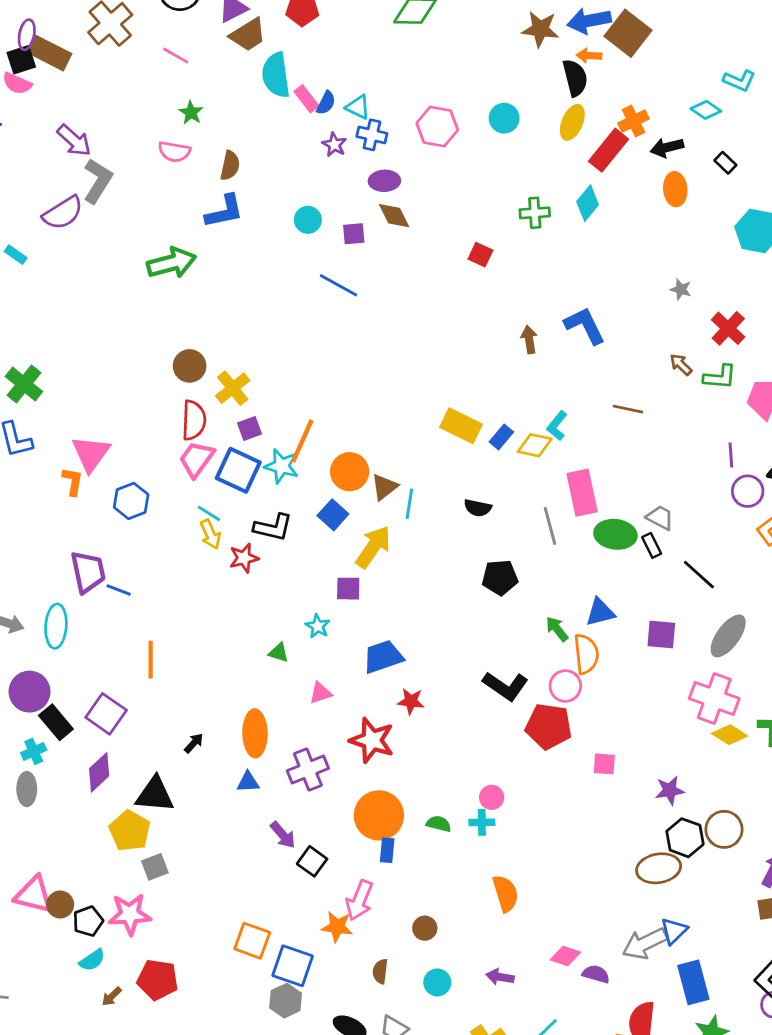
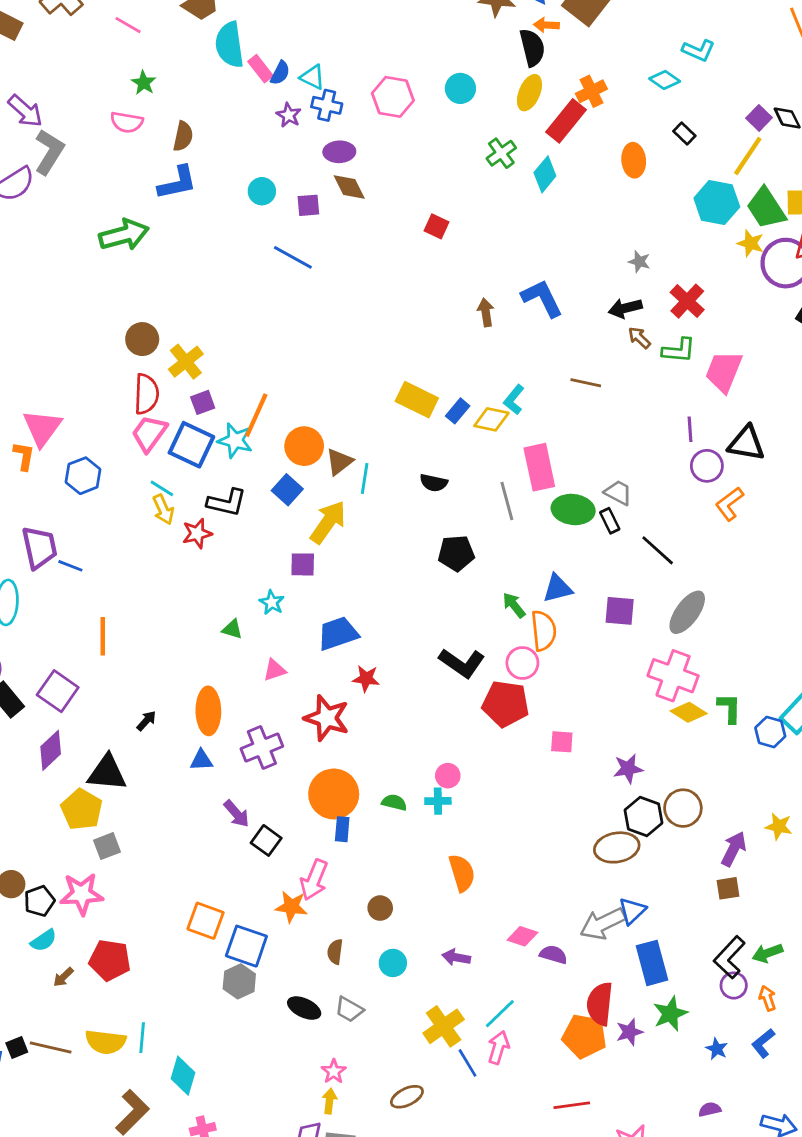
black arrow: (667, 147) -> (625, 308), moved
green cross: (535, 213) -> (501, 153), moved, turned -32

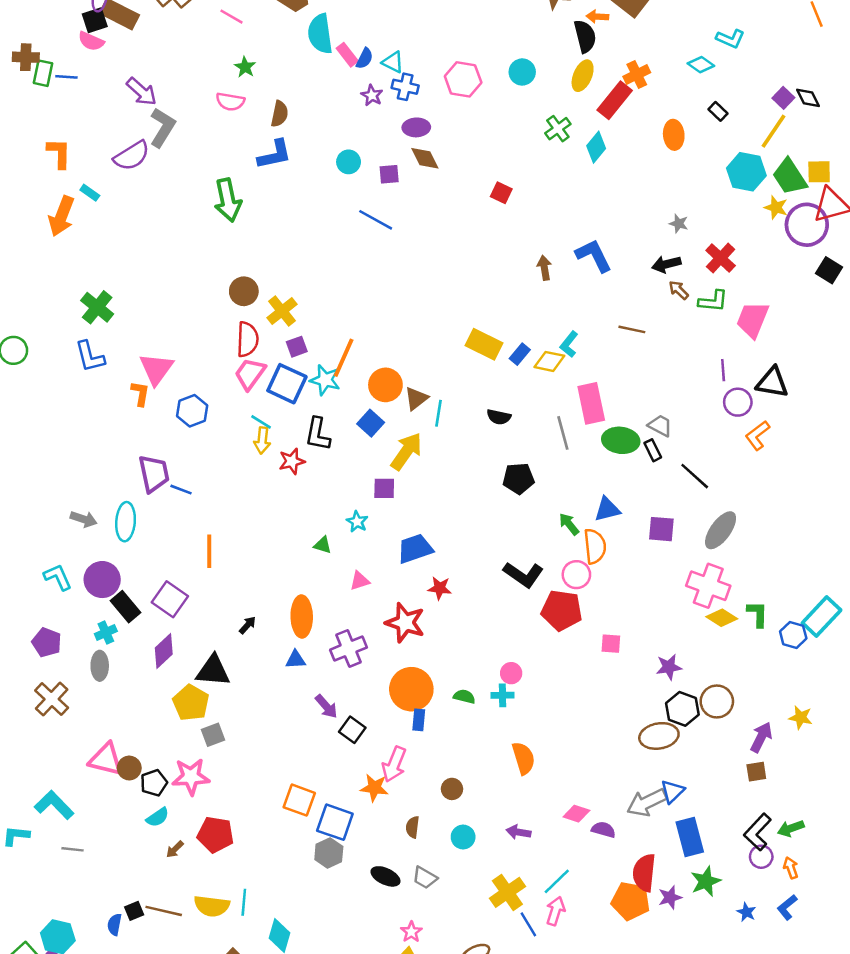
green arrow: (124, 235) -> (228, 200), turned 93
black L-shape: (227, 502) -> (318, 434), turned 88
yellow arrow: (163, 509) -> (262, 440), turned 30

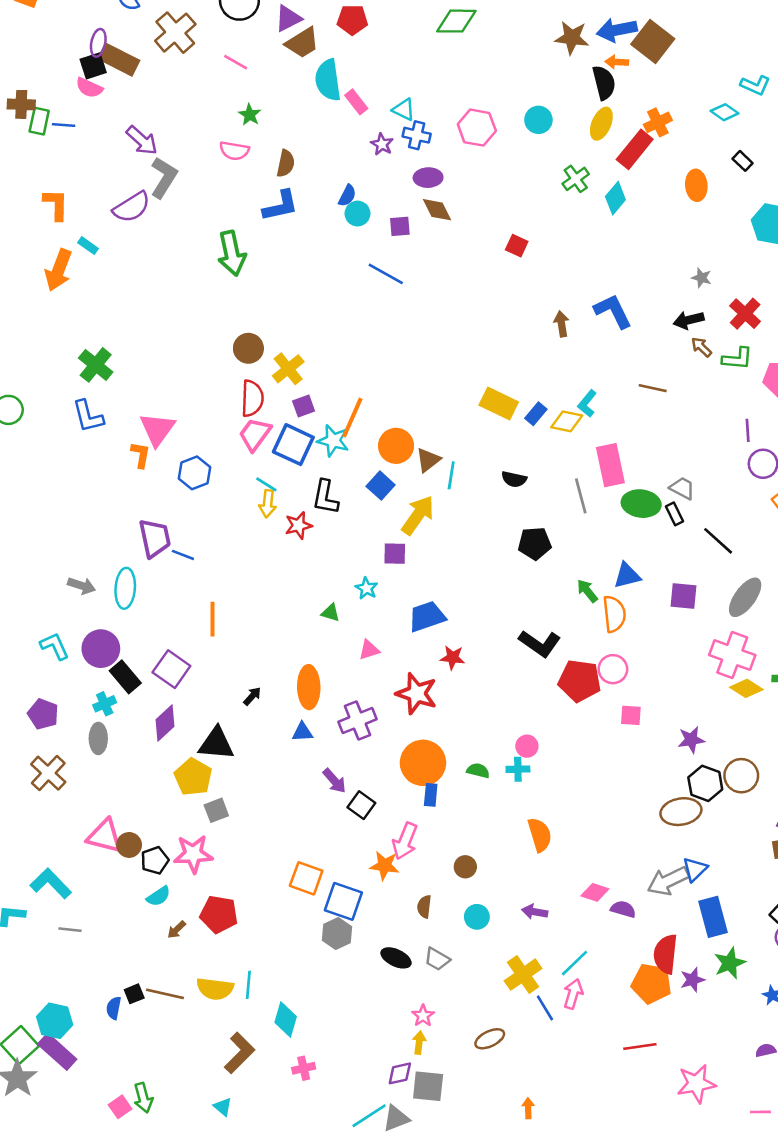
blue semicircle: (365, 58) -> (347, 196), moved
pink circle: (576, 575) -> (613, 669), moved

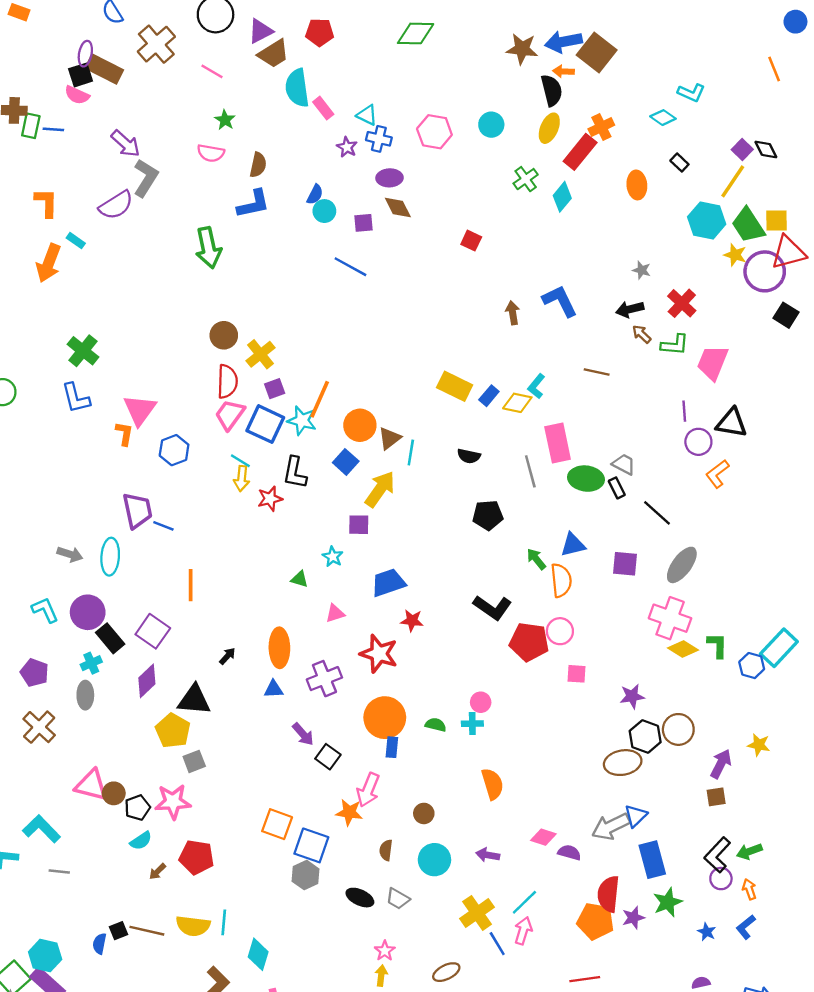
cyan circle: (477, 917) -> (434, 860), size x1.4

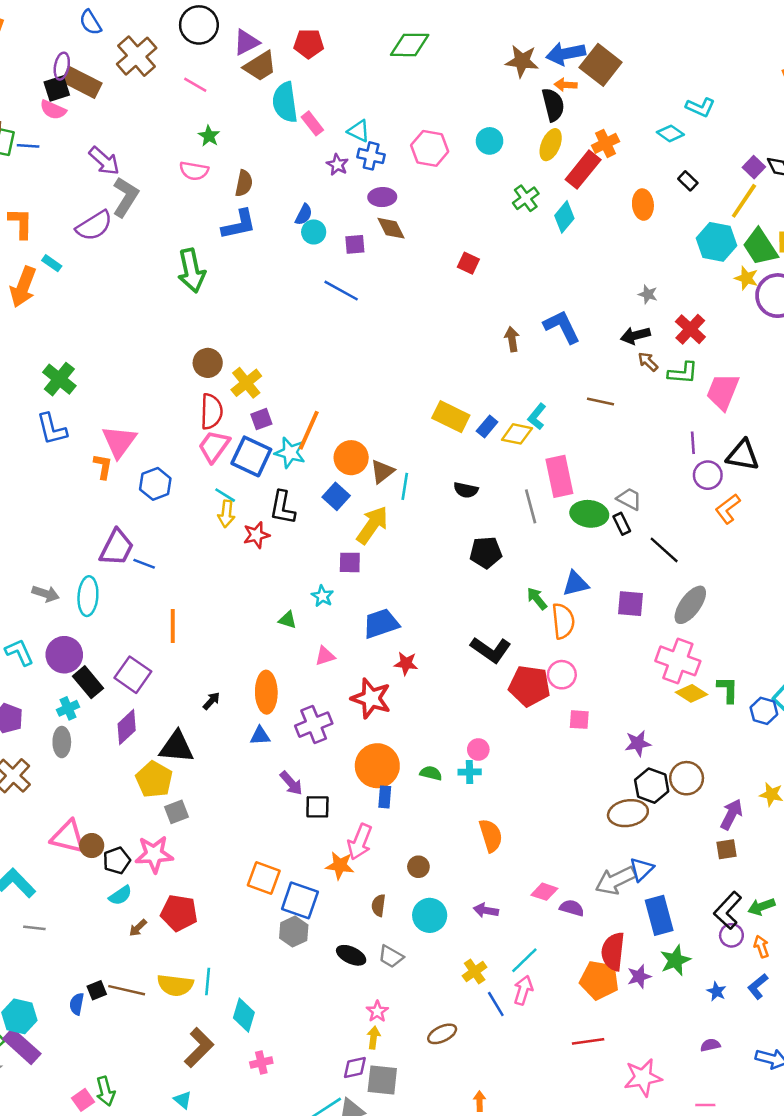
purple trapezoid: (137, 510) -> (117, 547), turned 39
black square: (328, 757) -> (317, 807), turned -35
yellow cross: (477, 913) -> (475, 971), size x0.7

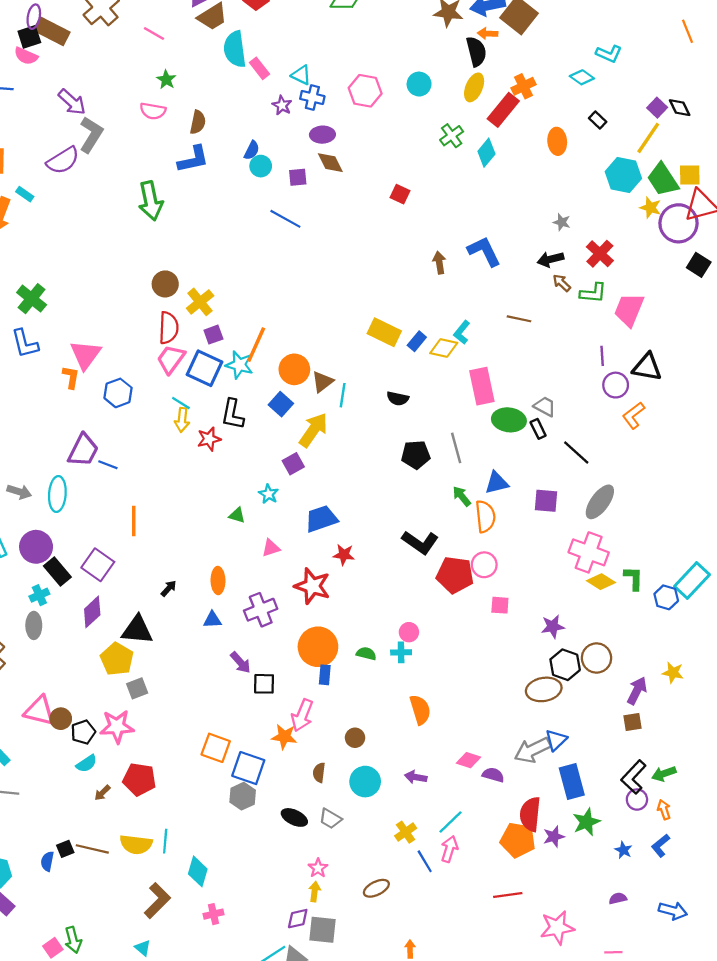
gray line: (531, 506) -> (456, 448), moved
purple square: (350, 562) -> (293, 464), turned -30
orange ellipse: (266, 692) -> (218, 580), size x0.7

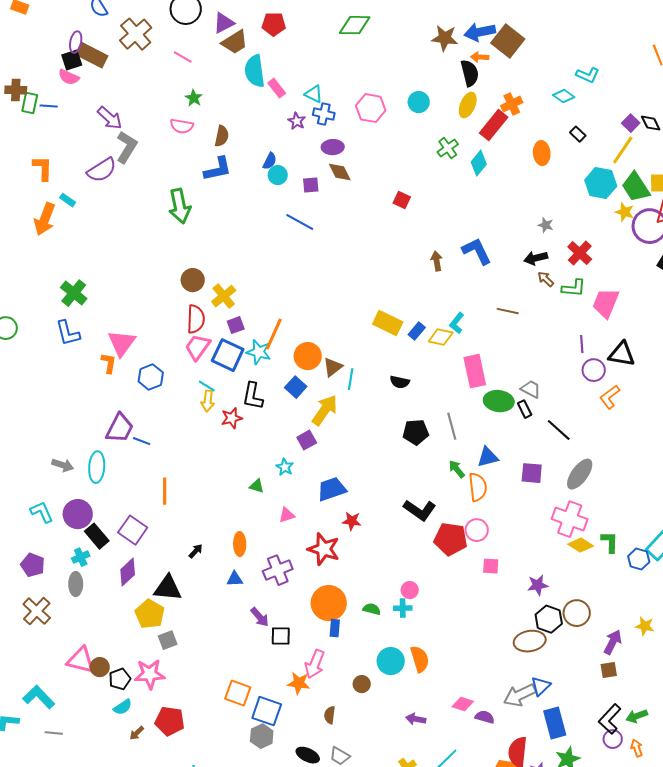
cyan circle: (365, 782) -> (391, 661), moved

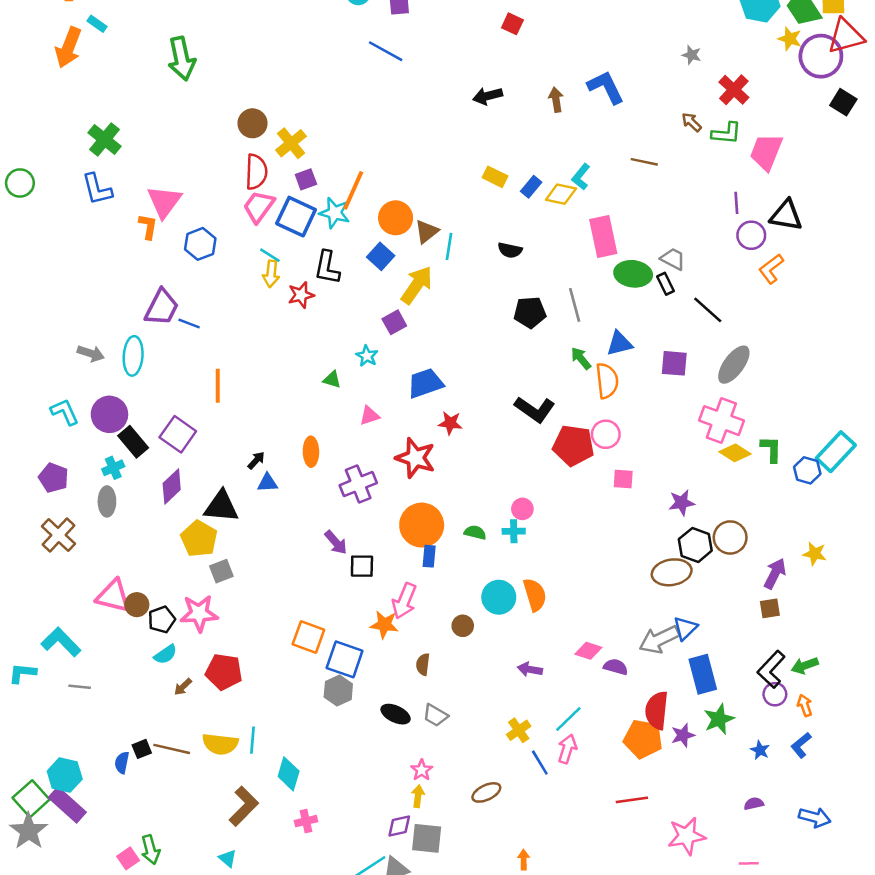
green arrow: (180, 206) -> (182, 59), moved
black arrow: (536, 258) -> (488, 96), moved
yellow rectangle: (388, 323) -> (495, 177), size x0.7
blue triangle: (235, 579) -> (267, 483), moved

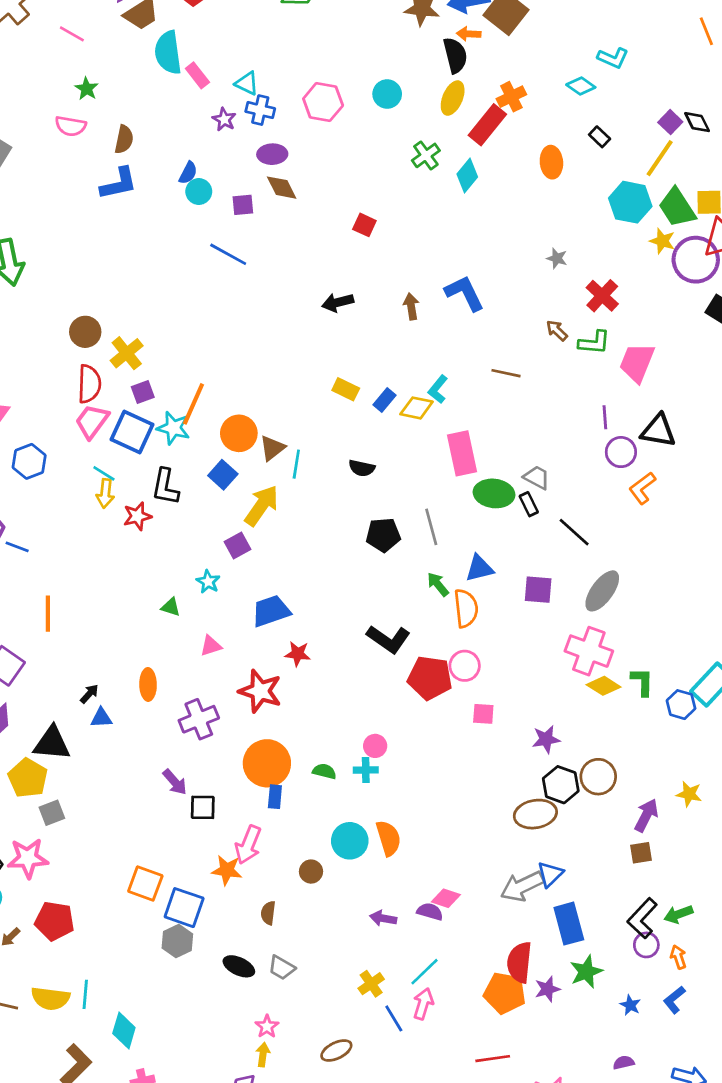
purple semicircle: (616, 667) -> (430, 912), moved

